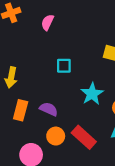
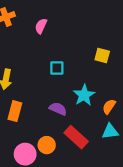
purple semicircle: (49, 109) -> (58, 109), moved
orange circle: (56, 136) -> (47, 145), moved

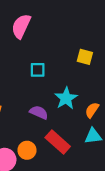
pink semicircle: (41, 26) -> (21, 26), size x1.5

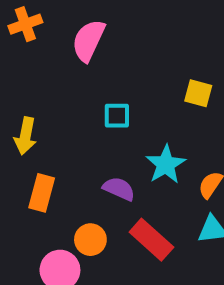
orange circle: (27, 150) -> (90, 240), moved

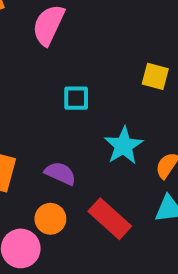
purple semicircle: (119, 189) -> (60, 173), moved

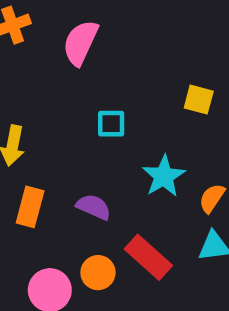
orange circle: (50, 219) -> (98, 273), moved

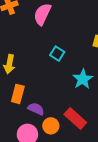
cyan square: (111, 124) -> (57, 54), turned 32
purple semicircle: (94, 207) -> (36, 109), moved

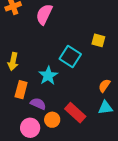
cyan square: (57, 54) -> (70, 57), moved, size x1.5
cyan star: (83, 79) -> (48, 76), moved

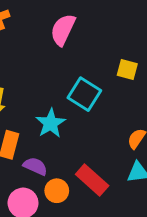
pink semicircle: (44, 14) -> (63, 30), moved

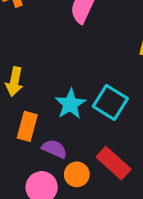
cyan square: (84, 94) -> (110, 102), moved

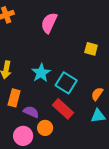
cyan star: (70, 104) -> (41, 73), moved
red rectangle: (114, 163) -> (63, 109), moved

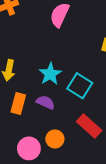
red rectangle: (63, 109) -> (89, 126), moved
purple semicircle: (31, 112) -> (45, 102), moved

